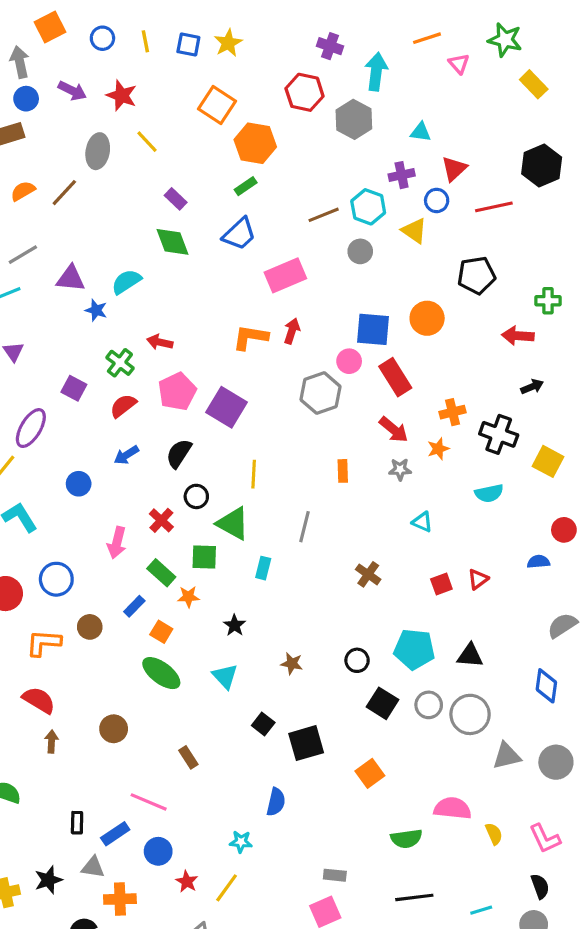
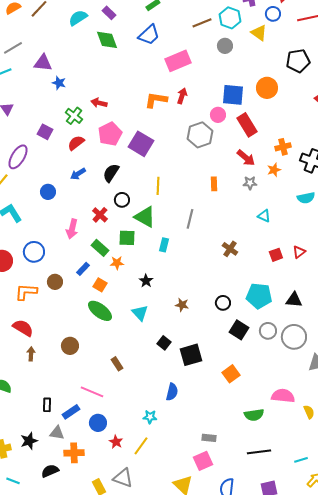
cyan semicircle: (126, 282) -> (78, 18), moved

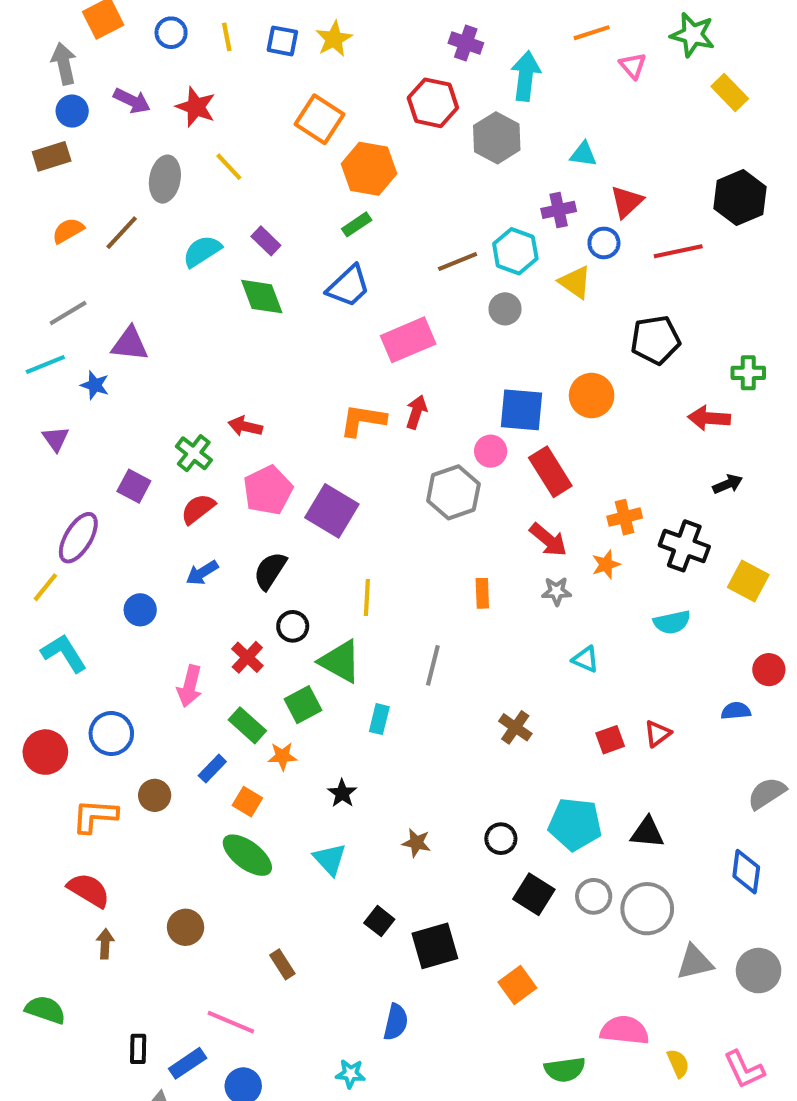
blue star: (59, 83) -> (95, 385), moved
green square: (127, 238) -> (303, 705), turned -30

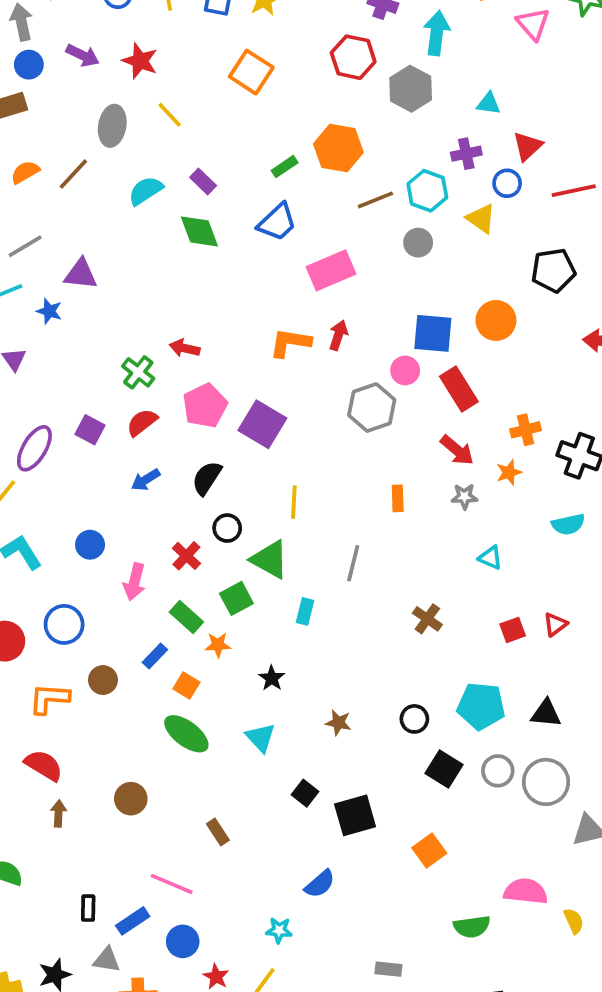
pink triangle: (633, 66) -> (533, 24), size x1.4
orange hexagon: (369, 169) -> (338, 148), moved
purple square: (134, 486) -> (90, 430), moved
blue circle: (140, 610) -> (90, 545), moved
blue semicircle: (396, 1022) -> (320, 884), turned 36

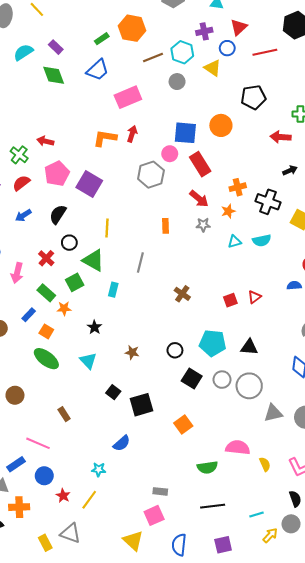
cyan triangle: (490, 558) -> (235, 242), moved, turned -40

